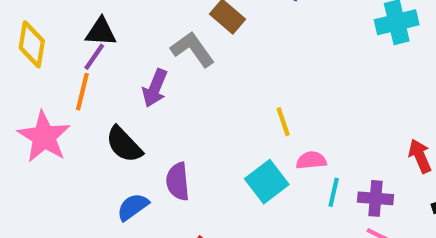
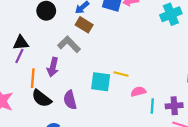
orange line: (82, 92) -> (33, 78), moved
yellow line: (283, 122) -> (121, 74), turned -48
purple semicircle: (178, 181) -> (70, 100), moved
cyan square: (267, 182) -> (101, 82), moved, turned -36

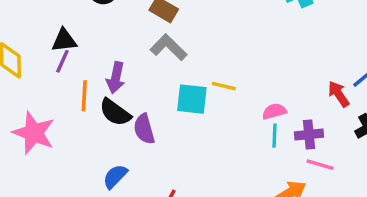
gray L-shape: (69, 44) -> (169, 47), moved
pink semicircle: (138, 92) -> (274, 111), moved
black semicircle: (42, 98) -> (115, 112), moved

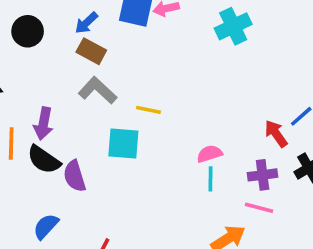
yellow line: (224, 86) -> (149, 110), moved
purple cross: (309, 134) -> (263, 175), moved

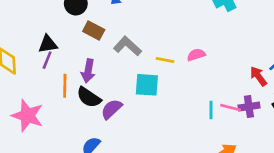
brown rectangle: (91, 51) -> (94, 30), moved
pink semicircle: (210, 154) -> (196, 55), moved
purple semicircle: (75, 176) -> (111, 109), turned 65
pink line: (259, 208) -> (231, 108), moved

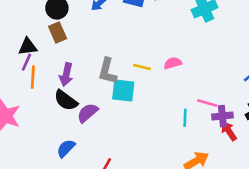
brown rectangle: (94, 30) -> (58, 32), moved, turned 36
gray L-shape: (127, 46) -> (107, 71), moved, turned -120
red arrow: (258, 76) -> (229, 131), moved
orange line: (65, 86) -> (33, 77), moved
pink line: (231, 108) -> (207, 103), moved

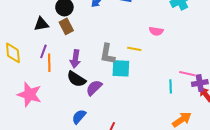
black triangle: (28, 47) -> (41, 24), moved
pink semicircle: (173, 63) -> (156, 31), moved, turned -152

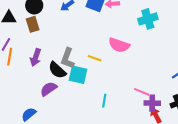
pink semicircle: (156, 31) -> (119, 45), size x1.5
black semicircle: (76, 79) -> (57, 70), moved
cyan line: (171, 86) -> (104, 101), moved

